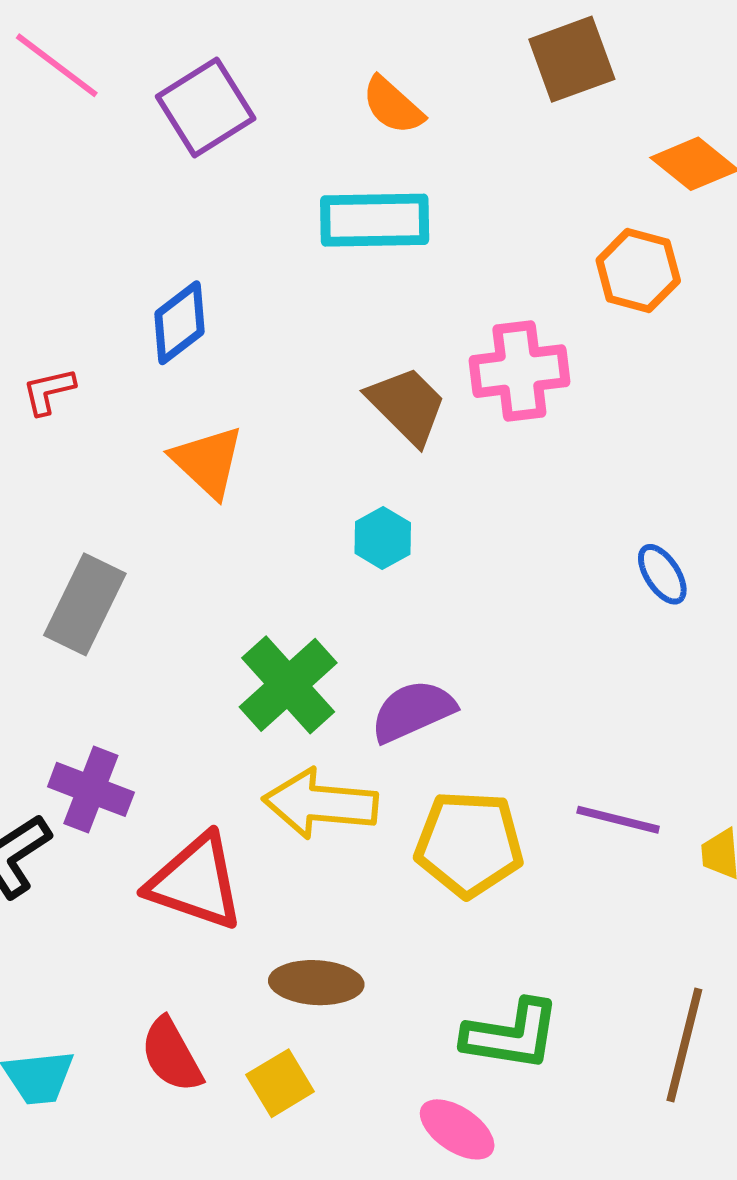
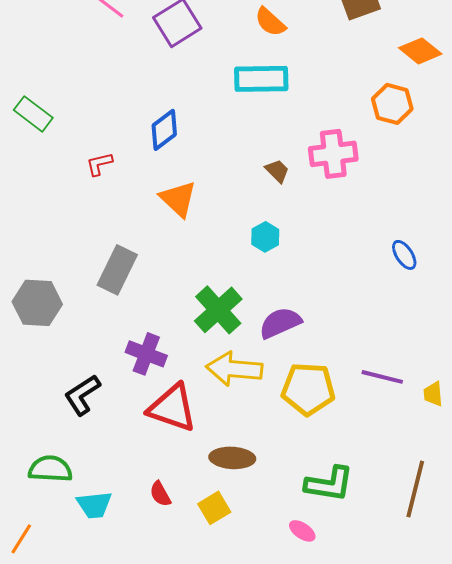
brown trapezoid: (407, 405) -> (277, 171), size x0.6
purple cross: (91, 789) -> (146, 354), moved
red semicircle: (171, 1055) -> (160, 494), size x0.7
pink ellipse: (457, 1129) -> (302, 531), size x0.7

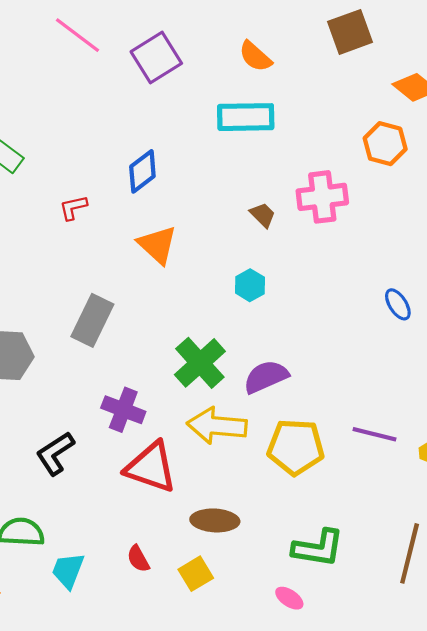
cyan trapezoid: (94, 505) -> (68, 570), turned 117

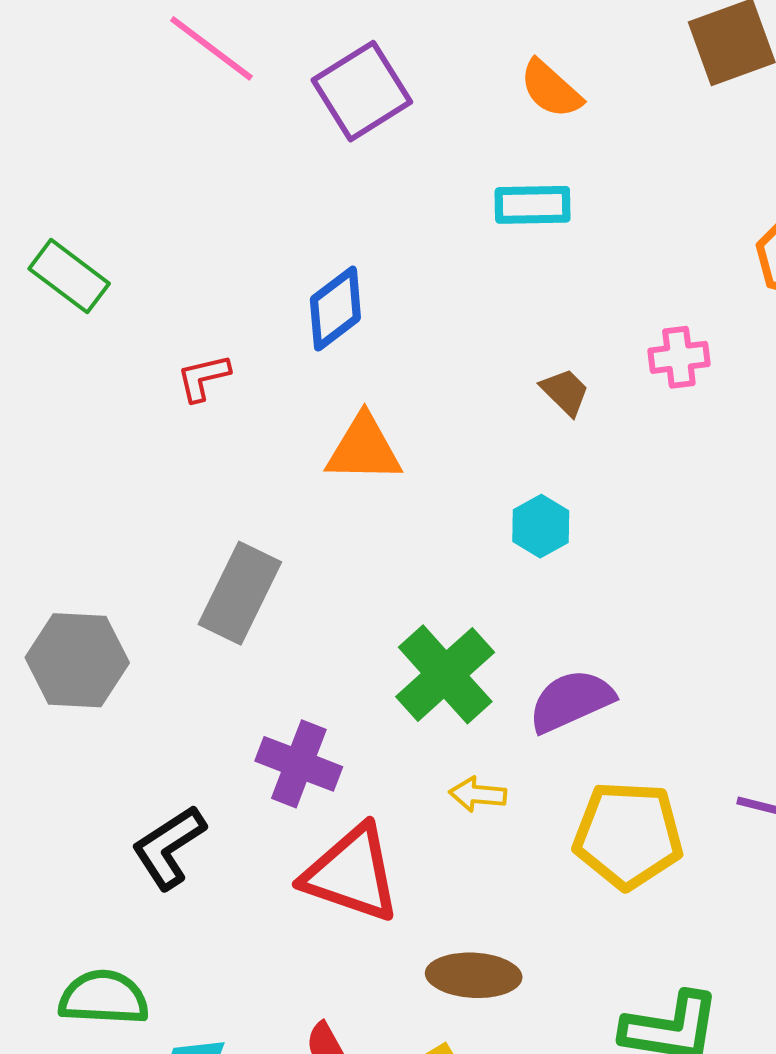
cyan rectangle: (246, 117) -> (533, 205), size x0.7
pink cross: (322, 197) -> (679, 357), size x0.6
orange triangle: (157, 245) -> (364, 449), turned -42
yellow arrow: (217, 426) -> (478, 794), size x0.5

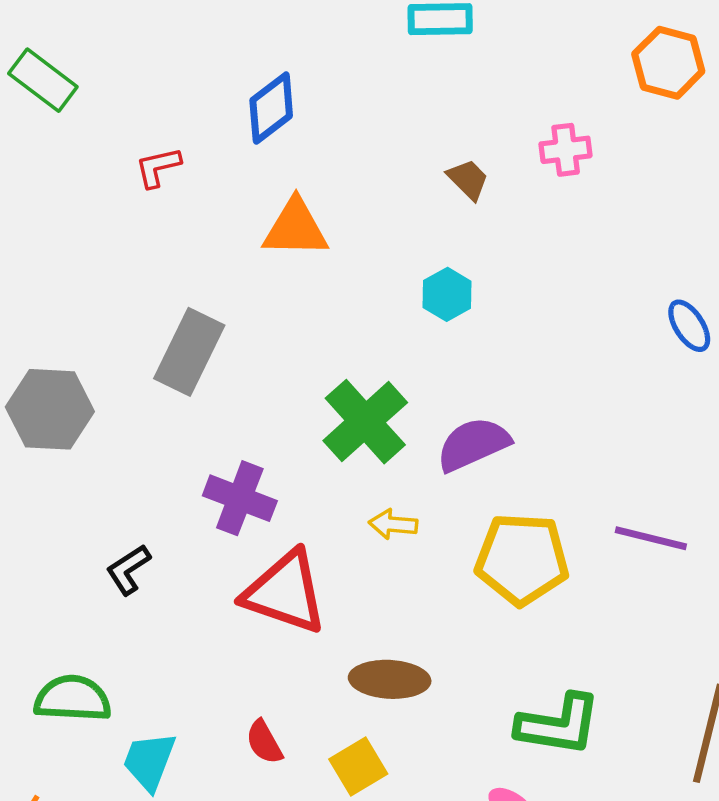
black L-shape: (169, 847) -> (128, 570), size x0.7

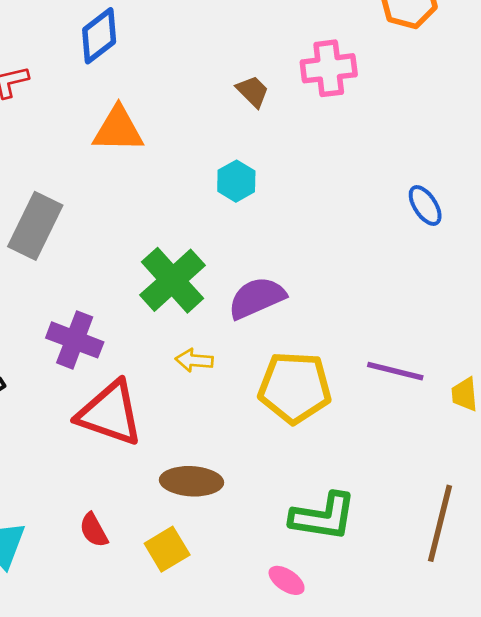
pink cross: (566, 150) -> (329, 68), size x1.4

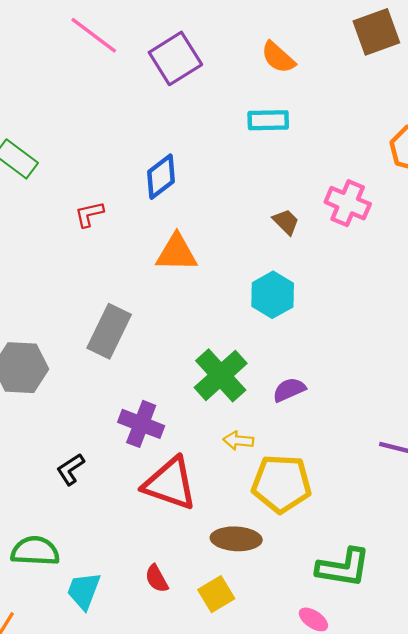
pink cross: (329, 68) -> (348, 203), turned 30
cyan hexagon: (236, 181) -> (273, 295), size x1.4
purple semicircle: (257, 298) -> (289, 390), size x0.7
yellow pentagon: (295, 388) -> (281, 484), moved

